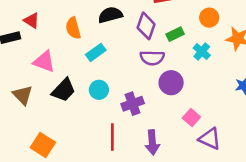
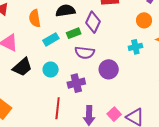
green rectangle: (175, 34) -> (74, 33), moved
cyan cross: (202, 52) -> (135, 47), turned 32
purple semicircle: (152, 58) -> (85, 53), moved
pink square: (191, 117) -> (114, 114), moved

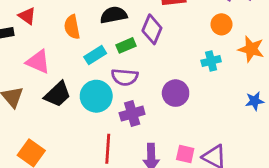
purple semicircle: (85, 53) -> (125, 77), moved
cyan circle: (51, 70) -> (96, 96), size x1.5
pink square: (114, 114) -> (185, 154), turned -32

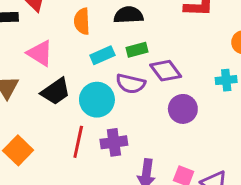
purple diamond: (152, 29) -> (166, 71), moved, turned -68
purple cross: (132, 114) -> (114, 142), moved
red line: (108, 149) -> (78, 142), moved

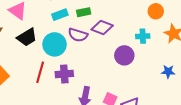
purple diamond: (166, 71) -> (102, 28), turned -35
purple circle: (183, 109) -> (124, 55), moved

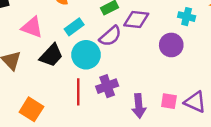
cyan rectangle: (60, 15) -> (74, 27), moved
purple semicircle: (78, 35) -> (110, 36), turned -42
cyan cross: (143, 36) -> (187, 17), turned 32

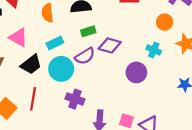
purple cross: (107, 86) -> (75, 99), turned 30
red line: (78, 92) -> (33, 99), moved

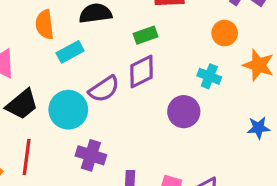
green rectangle: (88, 31) -> (145, 35), moved
cyan rectangle: (55, 43) -> (70, 52), moved
purple diamond: (110, 45) -> (142, 72), turned -40

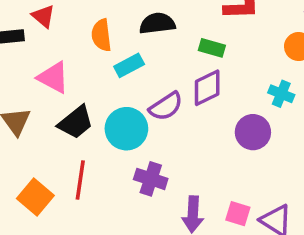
green rectangle: (145, 35) -> (212, 48), turned 35

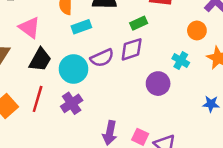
green rectangle: (212, 48) -> (139, 23), turned -49
black trapezoid: (76, 122) -> (40, 60), turned -30
purple cross: (151, 179) -> (72, 103), moved, turned 30

